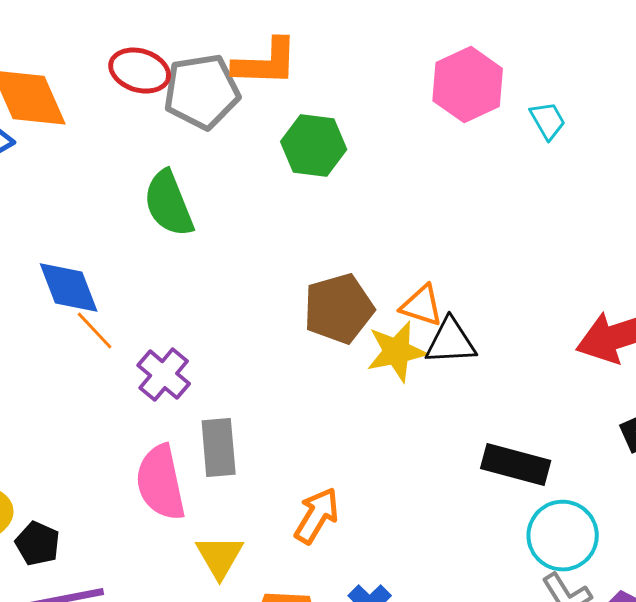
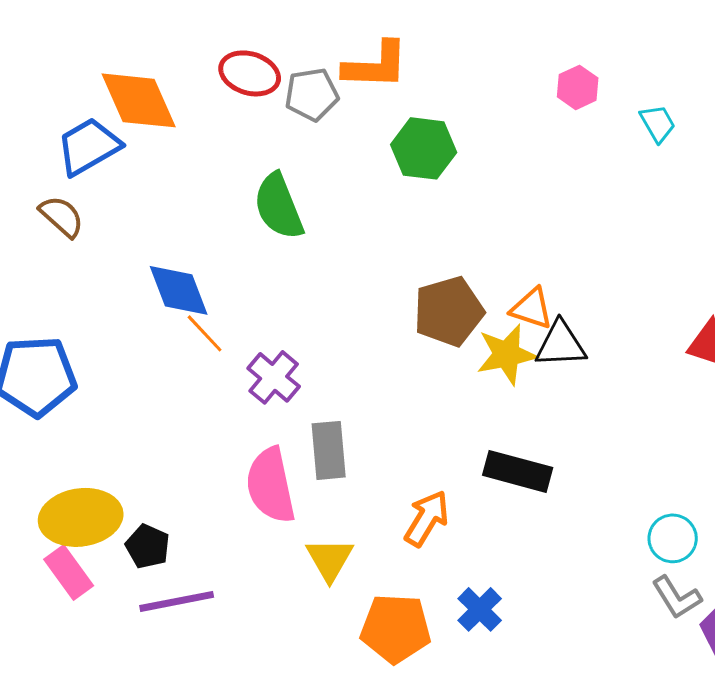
pink hexagon: (468, 85) -> (578, 87), size x0.6
gray pentagon: (202, 92) -> (312, 94), size x0.7
black rectangle: (516, 465) -> (518, 471), moved
cyan circle: (563, 536) -> (673, 538), size x0.7

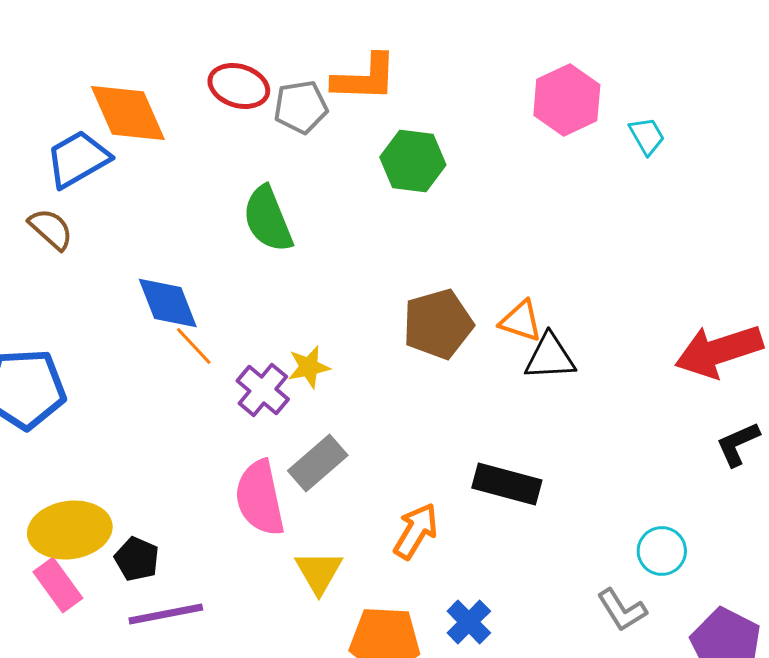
pink hexagon: (578, 87) -> (567, 100), size x1.6
yellow star: (507, 354) -> (309, 367), moved, size x0.7
gray rectangle: (329, 450) -> (318, 463), turned 54
gray L-shape: (677, 597) -> (622, 610), moved

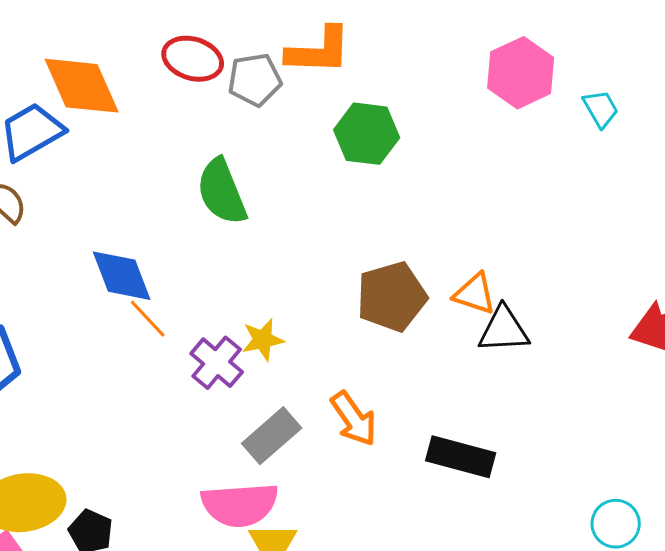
pink semicircle: (260, 498) -> (240, 505), moved, turned -82
orange arrow: (416, 531) -> (354, 419), moved, turned 114

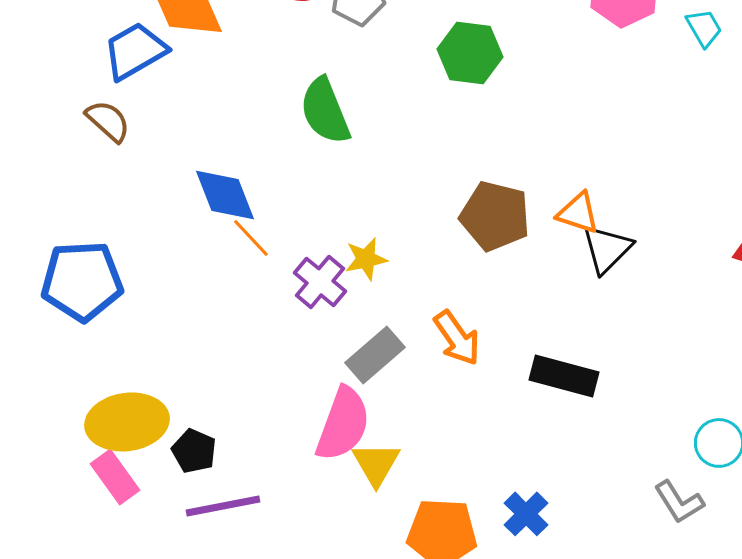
brown pentagon: (392, 297) -> (495, 216), turned 30
black triangle: (504, 330) -> (607, 249), turned -42
pink semicircle: (240, 505) -> (343, 424), turned -66

